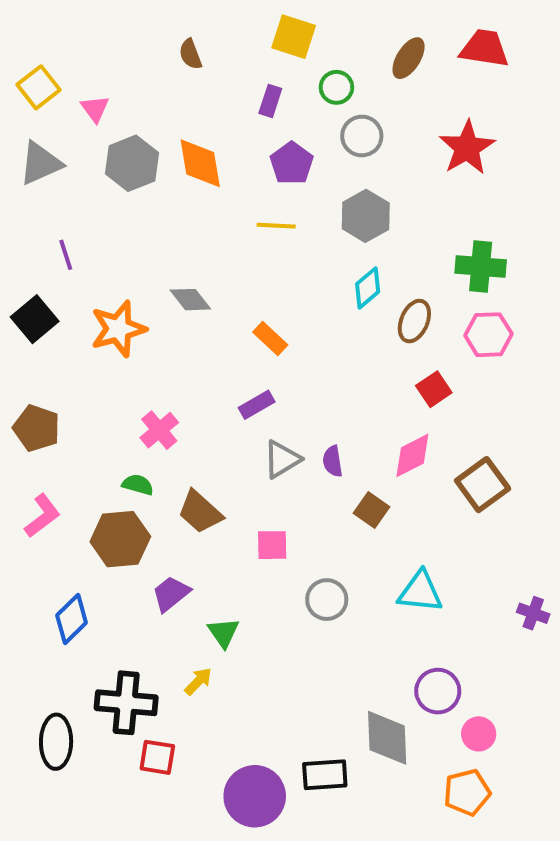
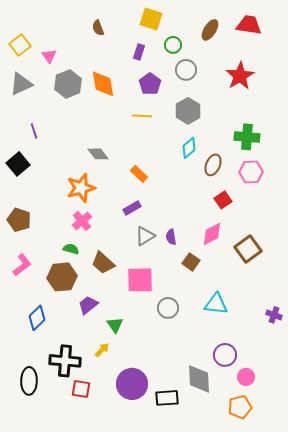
orange star: (118, 329) -> (81, 188), moved
pink square: (272, 545) -> (140, 280), size x1.6
purple circle: (255, 796) -> (132, 384), moved

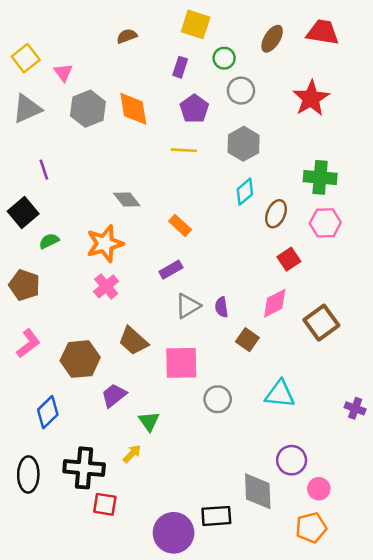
brown semicircle: (98, 28) -> (127, 36), turned 91
green semicircle: (71, 249) -> (49, 241), moved, turned -42
black ellipse: (29, 381) -> (28, 474), moved
purple circle: (132, 384) -> (174, 533), moved

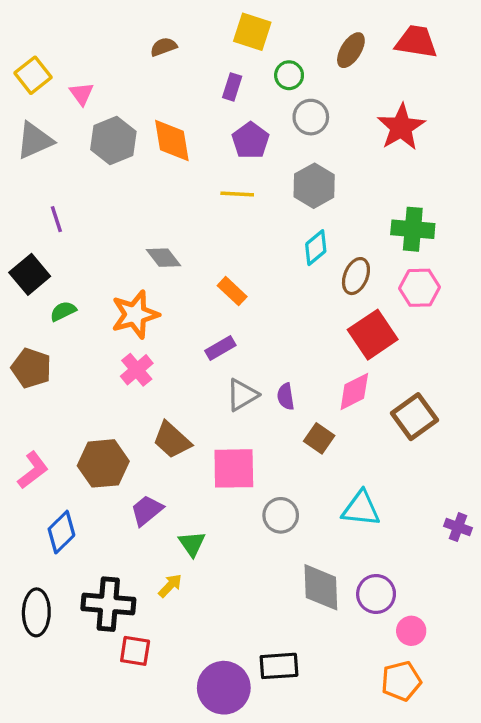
red square: (289, 259) -> (373, 335), size x1.6
pink L-shape: (28, 343) -> (33, 470), moved
gray diamond: (258, 491) -> (321, 587), moved

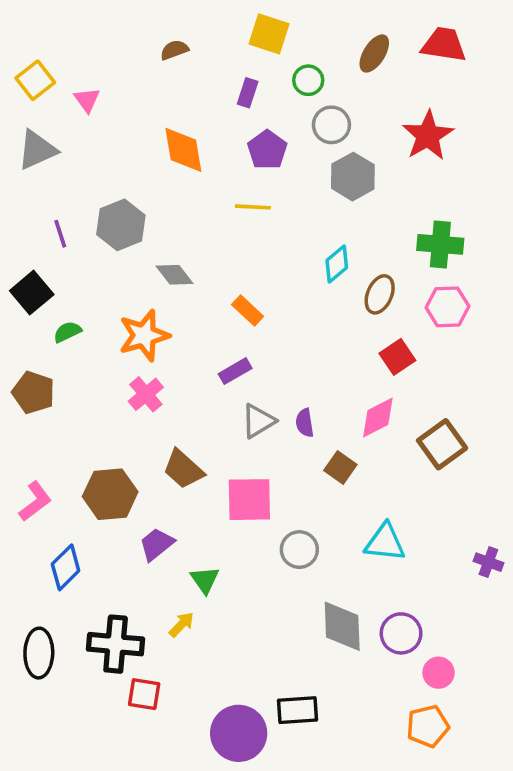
gray hexagon: (113, 140) -> (121, 225), moved
gray hexagon: (314, 186) -> (353, 177), moved
red square: (373, 335) -> (397, 357), size x0.7

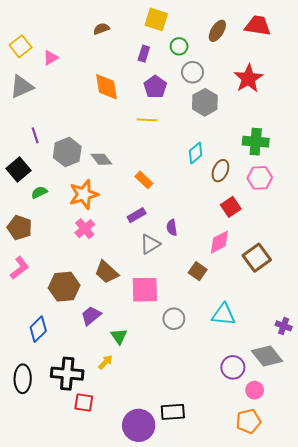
pink triangle: (87, 100) -> (51, 58), turned 35
gray hexagon: (121, 225) -> (67, 152), moved
purple semicircle: (305, 423) -> (172, 228), moved
pink L-shape: (35, 501) -> (20, 268), moved
gray diamond: (342, 626) -> (267, 356), moved, turned -36

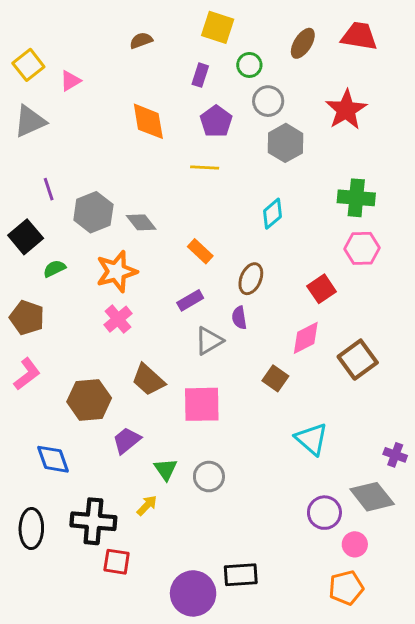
brown ellipse: (220, 171) -> (251, 279), moved
cyan triangle: (224, 315) -> (311, 439), turned 35
gray circle: (174, 319) -> (209, 477), moved
blue diamond: (38, 329) -> (53, 459), turned -65

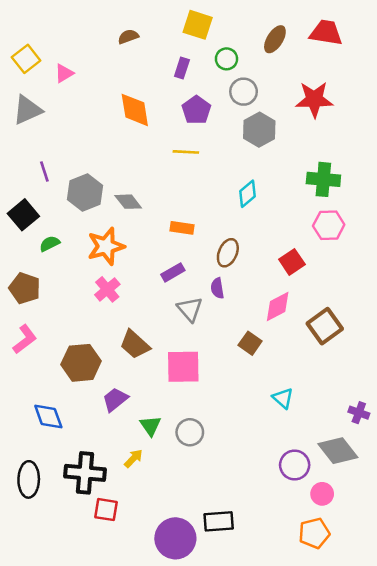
red star: (346, 110) -> (314, 99), turned 30
orange rectangle: (200, 251) -> (182, 228), turned -35
gray triangle: (209, 341) -> (190, 309), turned -40
cyan triangle: (311, 439) -> (283, 398), size x0.7

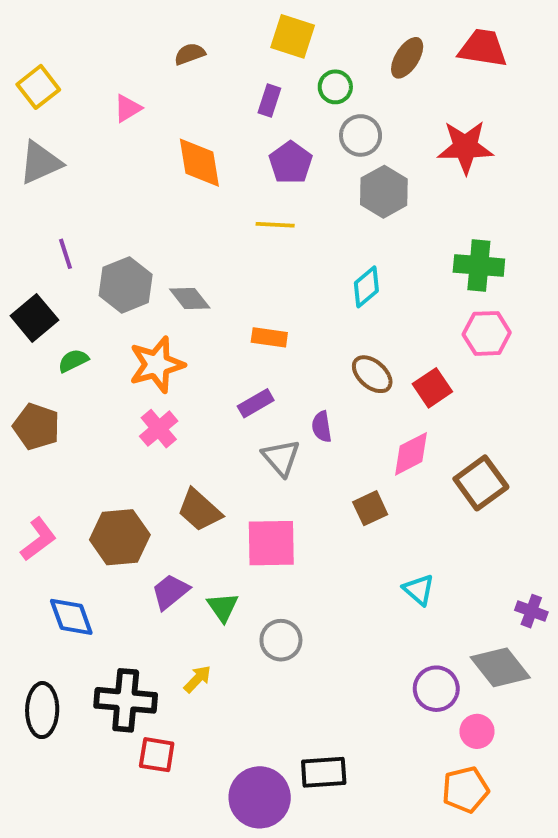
pink triangle: (64, 73) -> (128, 108), moved
brown ellipse: (228, 253) -> (372, 374), moved, turned -72
pink L-shape: (25, 339) -> (38, 539), moved
brown square: (250, 343) -> (370, 508), turned 30
green triangle: (151, 426) -> (223, 607), moved

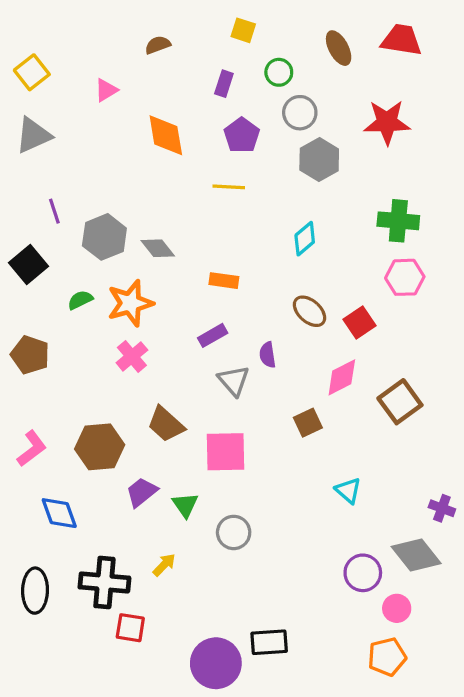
yellow square: (293, 36) -> (243, 30), size x0.7
brown ellipse: (407, 58) -> (339, 48), turned -60
green semicircle: (73, 361) -> (80, 300), moved

